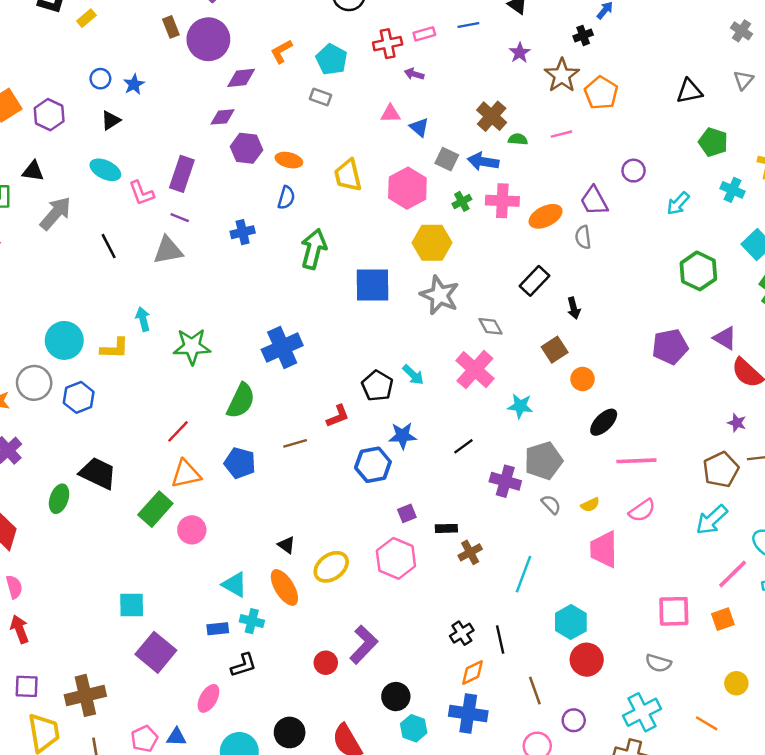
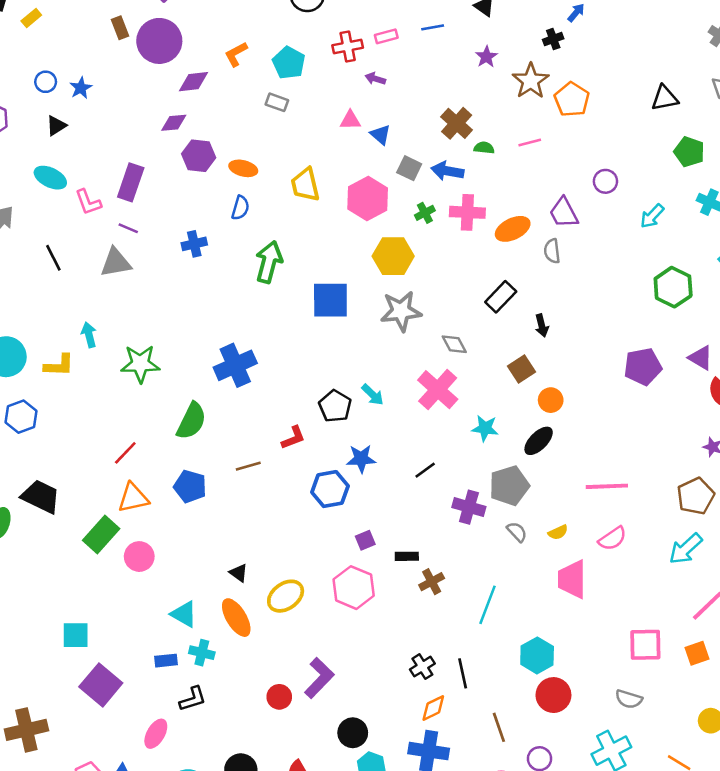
gray star: (440, 295) -> (401, 311), turned -30
black ellipse: (604, 422) -> (539, 441), moved

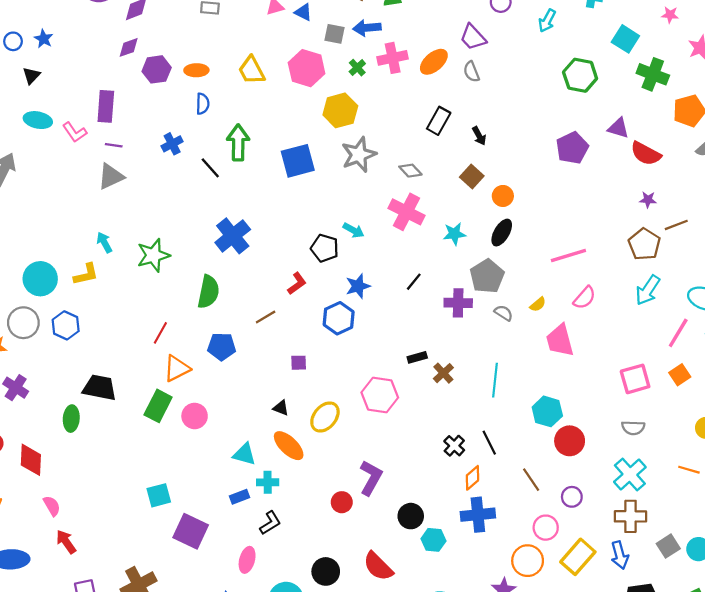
black line: (53, 258) -> (210, 168), moved
purple square: (365, 540) -> (299, 363), moved, turned 35

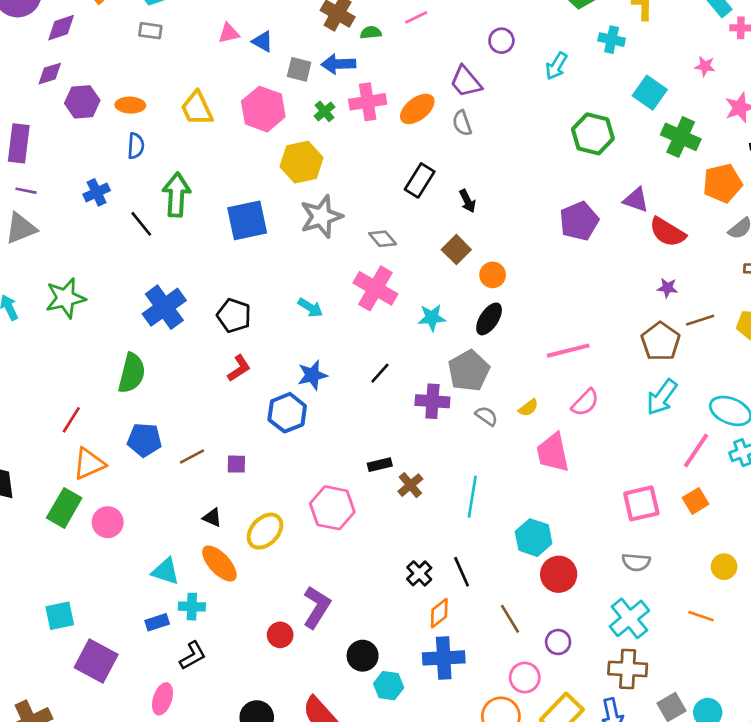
black pentagon: (325, 248) -> (234, 316), moved
green star: (153, 255) -> (65, 298), moved
brown line: (266, 317) -> (192, 457), moved

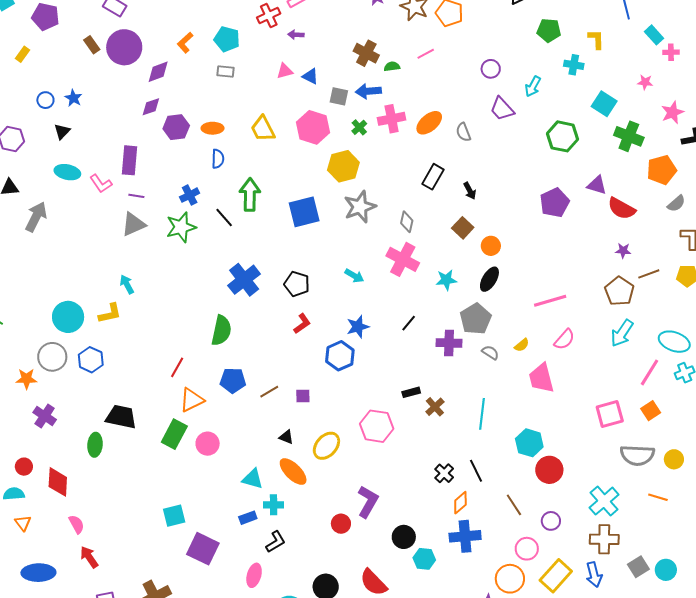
purple trapezoid: (466, 82) -> (502, 109), moved
gray diamond: (383, 239) -> (407, 222), turned 55
green star: (65, 298) -> (181, 227), moved
gray semicircle: (636, 562) -> (637, 455), moved, size x1.6

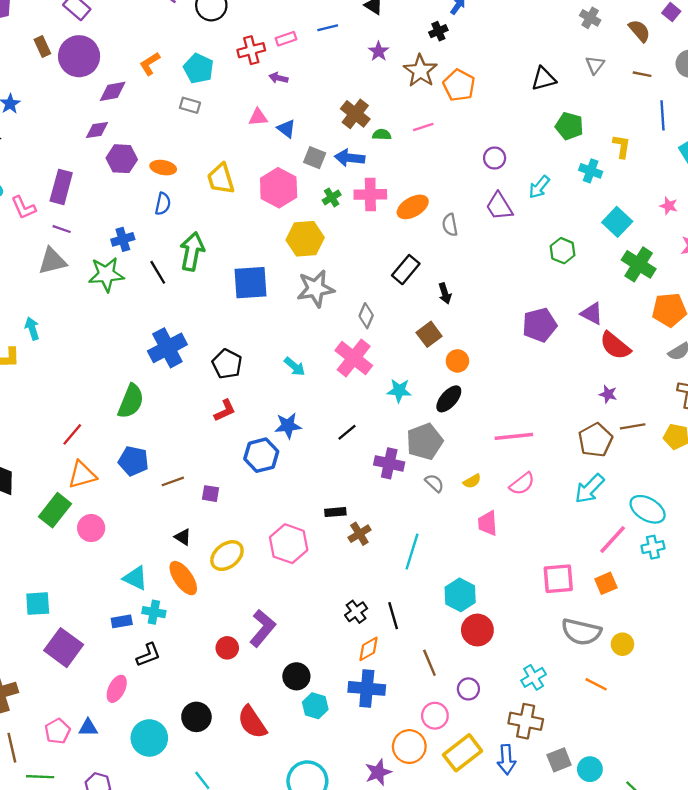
green hexagon: (562, 136) -> (563, 251), size x0.7
pink trapezoid: (541, 378) -> (488, 523), size x0.7
cyan cross: (604, 501) -> (534, 677), size x0.7

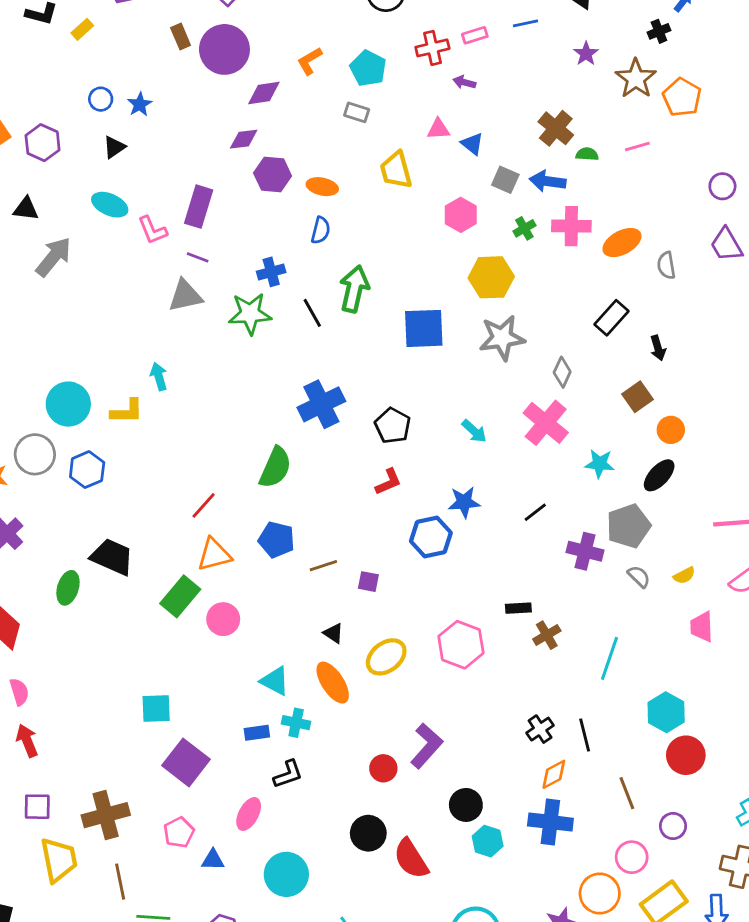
yellow trapezoid: (221, 179) -> (396, 170), moved
pink hexagon: (279, 188) -> (461, 215), size x0.7
black circle: (196, 717) -> (368, 833), moved
pink pentagon: (57, 731) -> (179, 832), moved

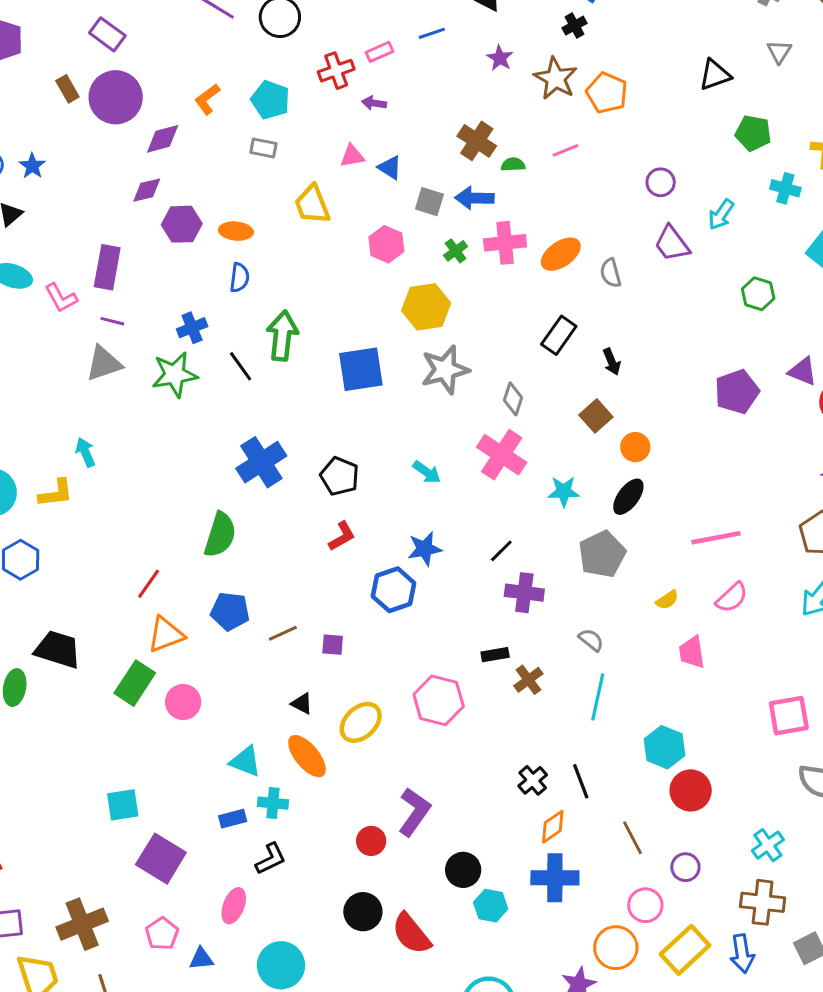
purple cross: (585, 551) -> (524, 593), moved
gray semicircle: (639, 577) -> (591, 640), moved

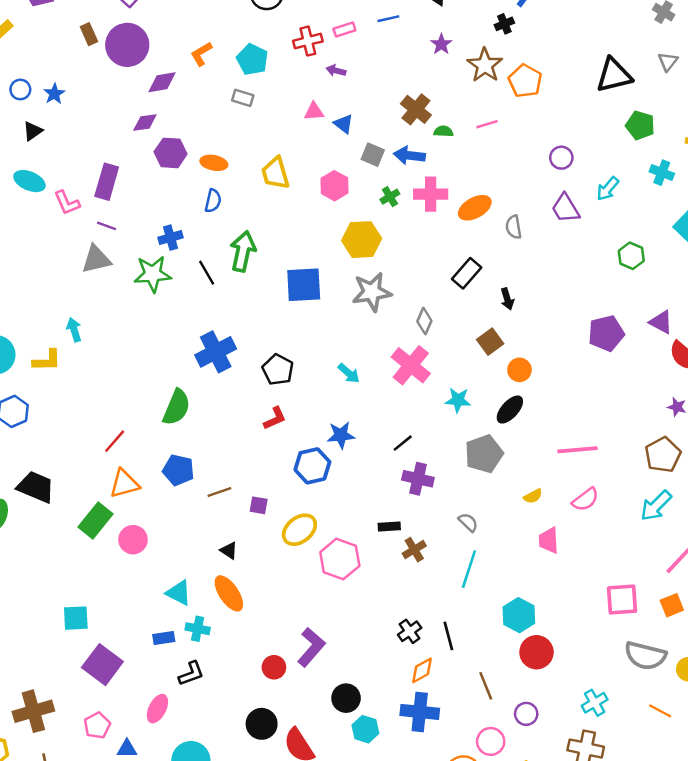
black triangle: (715, 75) -> (614, 75), size x1.4
yellow trapezoid: (312, 205) -> (275, 173), moved
yellow ellipse: (361, 722) -> (299, 530), moved

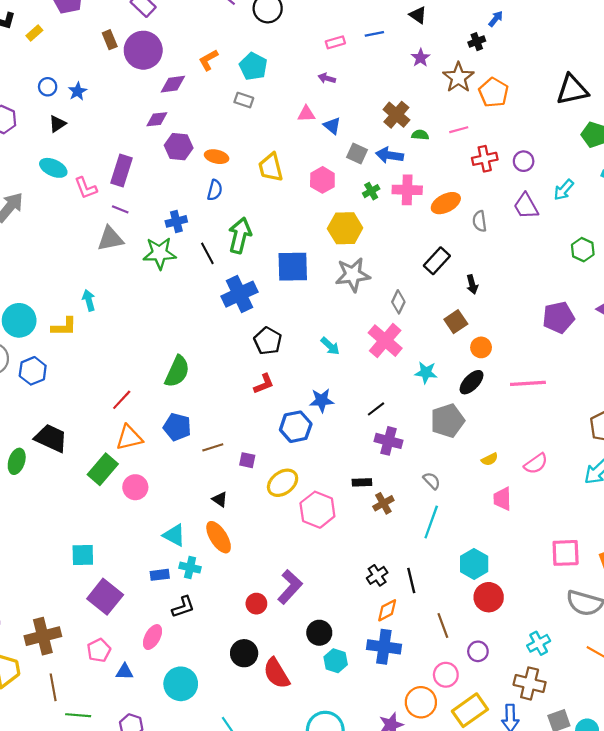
red cross: (308, 41) -> (485, 159), moved
blue cross: (216, 352) -> (240, 294), moved
pink line: (577, 450) -> (528, 383), moved

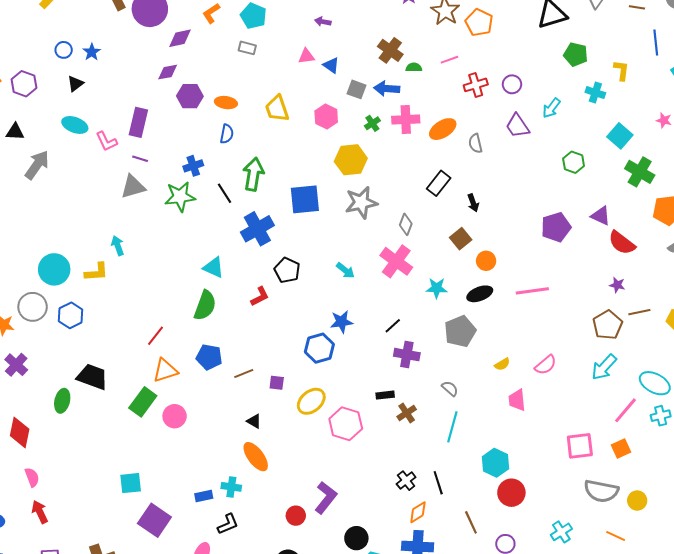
black ellipse: (472, 382) -> (480, 294), turned 30
red L-shape: (264, 384) -> (260, 296), moved
cyan triangle: (174, 535) -> (214, 267), moved

